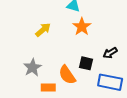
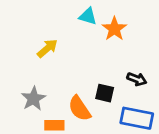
orange star: (82, 27) -> (114, 29), moved
black arrow: (110, 53) -> (137, 79), turned -128

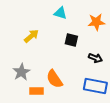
orange star: (114, 29) -> (96, 22), moved, turned 30
black square: (105, 93) -> (71, 40), moved

